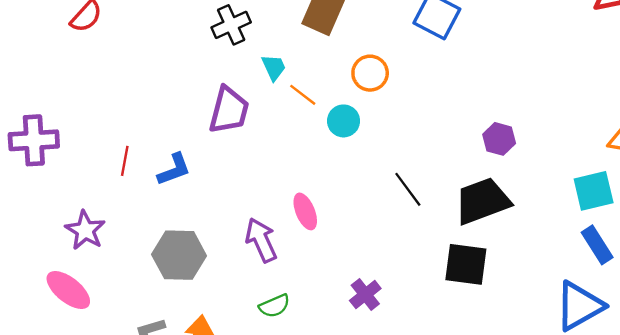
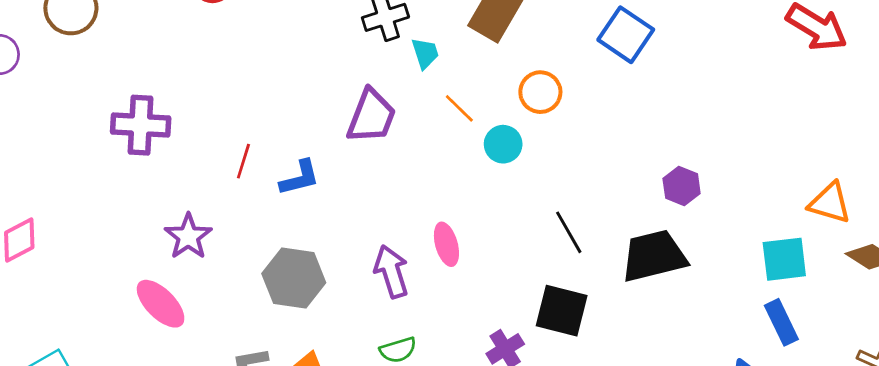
cyan trapezoid: (274, 67) -> (425, 53), moved
black square: (466, 264) -> (562, 311), moved

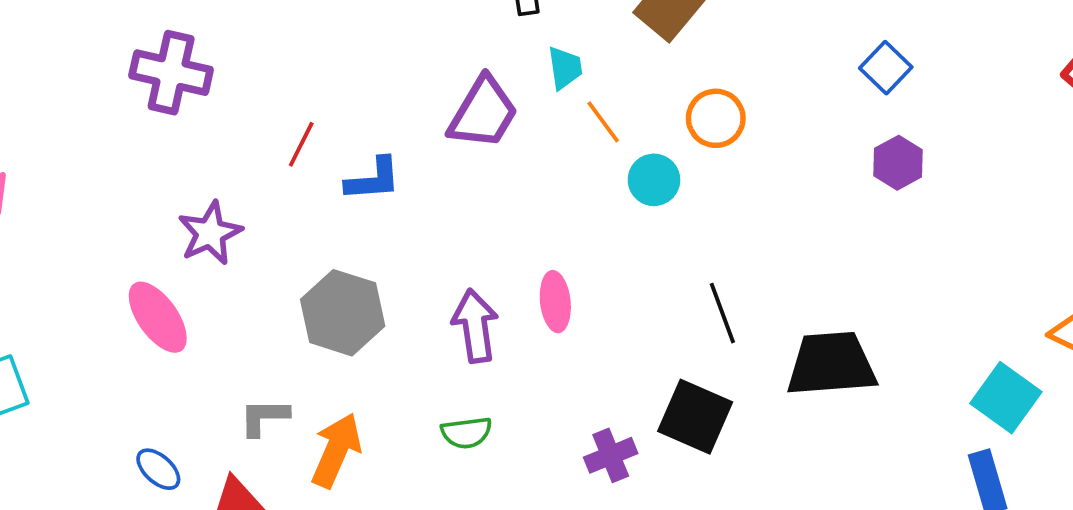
blue square: (626, 35) -> (886, 68), moved, size x0.7
cyan trapezoid: (425, 53) -> (565, 68), moved
purple hexagon: (682, 186) -> (898, 163), moved
cyan square: (784, 259) -> (1006, 398), turned 33

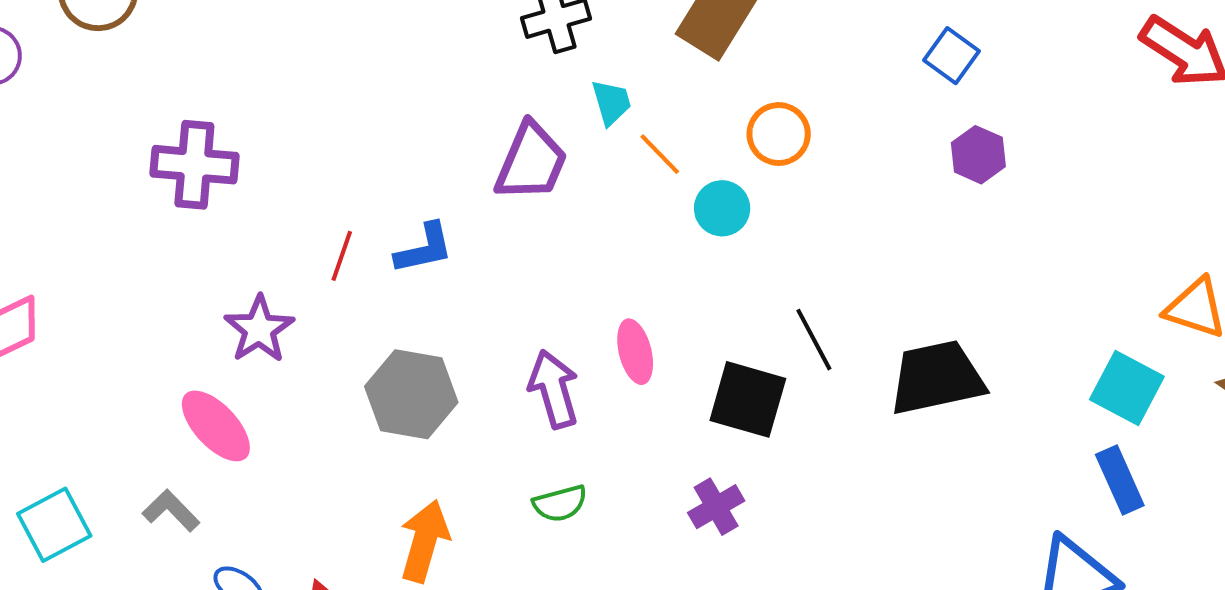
red line: (301, 144) -> (342, 256), moved
gray L-shape: (264, 417) -> (171, 511), moved, turned 54
black square: (695, 417) -> (748, 399), moved

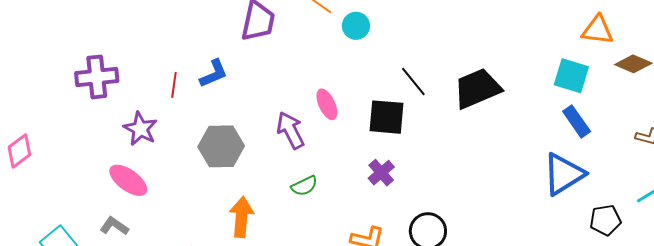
purple cross: (194, 165) -> (97, 77), moved

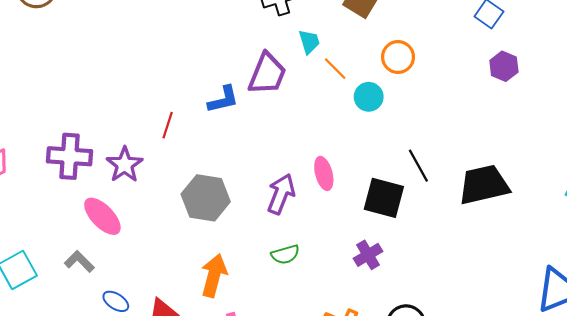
blue L-shape: (214, 74) -> (223, 100), moved
purple cross: (97, 77) -> (70, 156), moved
purple arrow: (290, 130) -> (281, 194), turned 39

